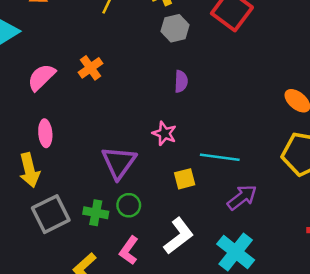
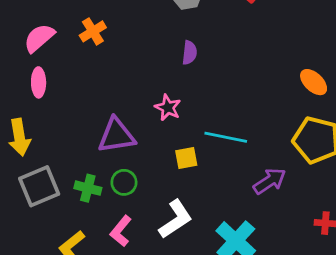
pink ellipse: (45, 133) -> (39, 82), moved
purple triangle: (119, 162) -> (116, 136), turned 42
purple arrow: (242, 197) -> (270, 181), moved

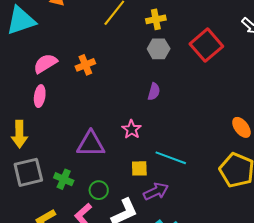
purple arrow: (270, 181) -> (156, 191), moved
green circle: (124, 182) -> (99, 190), moved

